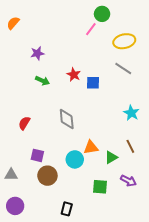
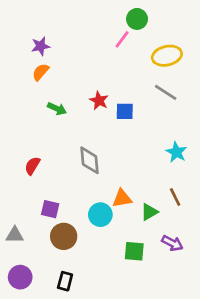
orange semicircle: (13, 23) -> (41, 72), moved
purple star: (37, 53) -> (41, 46), moved
black rectangle: (67, 209) -> (65, 281), moved

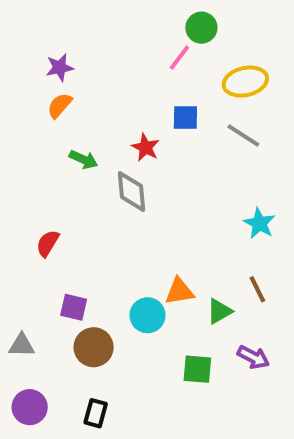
blue square: (125, 111) -> (185, 118), moved
gray diamond: (89, 160) -> (132, 191), moved

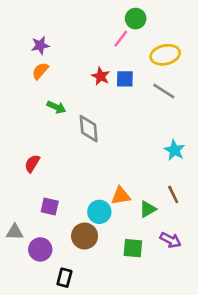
red star: (146, 147) -> (101, 76), moved
brown circle: (94, 347) -> (85, 236), moved
purple circle: (30, 407) -> (40, 249), moved

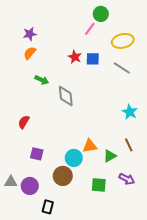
gray triangle: (15, 232) -> (11, 182), moved

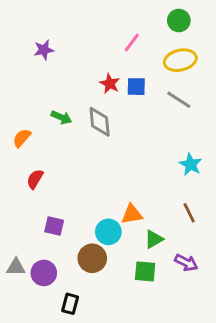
green circle: (101, 14) -> (179, 21), moved
orange semicircle: (30, 53) -> (22, 138), moved
gray diamond: (66, 96) -> (100, 122), moved
green triangle: (110, 156) -> (154, 239), moved

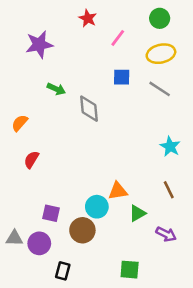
purple star: (44, 50) -> (39, 44), size x1.5
red star: (110, 84) -> (88, 18), moved
green arrow: (61, 117) -> (56, 89), moved
purple square: (54, 226) -> (51, 213), moved
green square: (145, 271) -> (130, 270), moved

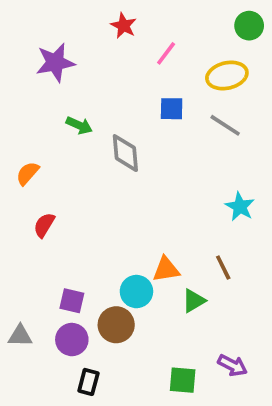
green circle: (160, 18) -> (249, 26), moved
brown line: (169, 190) -> (223, 268), moved
purple arrow: (166, 234) -> (232, 365), moved
purple circle: (39, 243) -> (72, 340), moved

